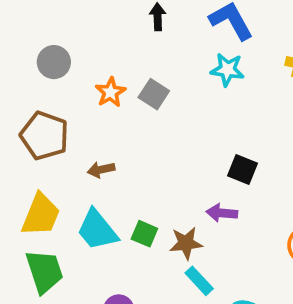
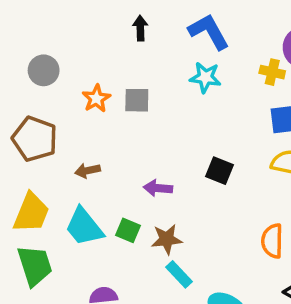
gray square: (154, 94) -> (137, 100), turned -32
purple arrow: (222, 213) -> (158, 188), moved

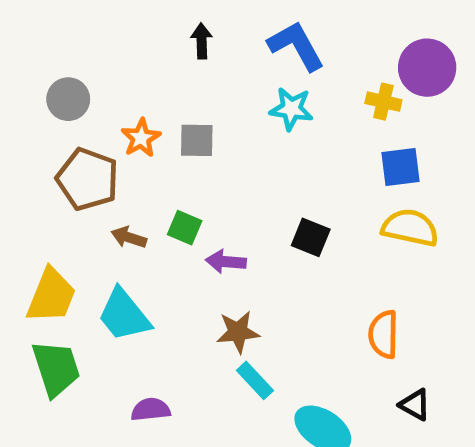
brown pentagon: (35, 139) -> (88, 179), moved
brown arrow: (88, 171) -> (129, 237), turned 30
green square: (128, 230) -> (185, 228), moved

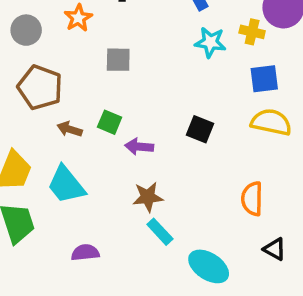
cyan star: (291, 109) -> (210, 42), moved
orange star: (141, 138) -> (78, 18), moved

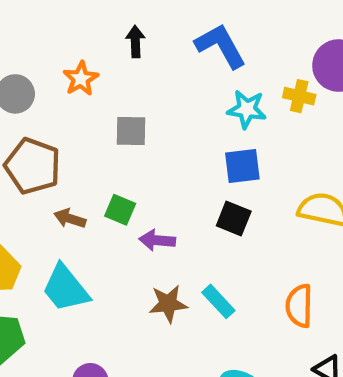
blue square: (264, 79) -> (242, 166), moved
cyan rectangle: (160, 232) -> (218, 301), moved

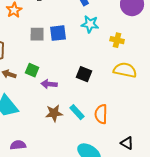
yellow cross: (299, 96) -> (117, 40), moved
blue square: (242, 166) -> (58, 33), moved
orange semicircle: (299, 306) -> (101, 114), moved

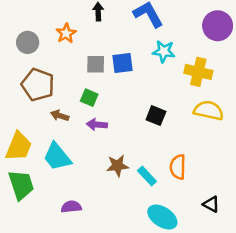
yellow cross: (117, 40) -> (198, 72), size x1.5
green square: (32, 70) -> (89, 98), moved
purple arrow: (49, 84) -> (97, 125), moved
cyan rectangle: (77, 112) -> (147, 176), moved

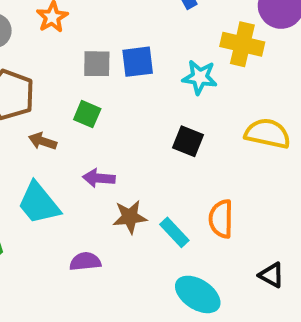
cyan star: (164, 51) -> (200, 77), moved
yellow cross: (198, 72) -> (242, 44), moved
purple arrow: (97, 125) -> (99, 178), moved
purple semicircle: (71, 207) -> (85, 261), moved

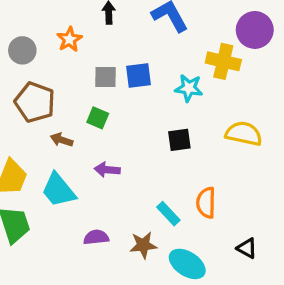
black square: (188, 141) -> (179, 140), turned -30
brown star: (130, 217) -> (143, 245), moved

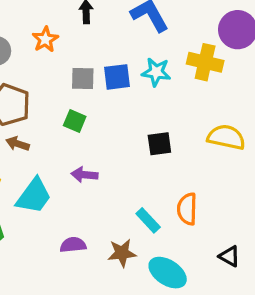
cyan star: (189, 88) -> (156, 72), moved
brown arrow: (62, 140) -> (18, 144), moved
cyan trapezoid: (58, 190) -> (34, 196), turned -105

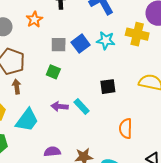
blue square: (117, 77) -> (81, 44), turned -30
brown arrow: (18, 144) -> (17, 87), turned 64
cyan rectangle: (148, 220) -> (82, 106), moved

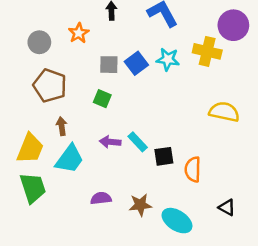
brown arrow: (17, 87) -> (62, 126), moved
black square: (108, 87) -> (164, 156), moved

